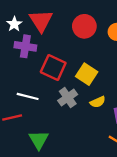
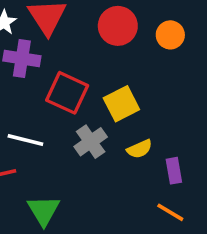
yellow square: (87, 74) -> (121, 104), turned 30

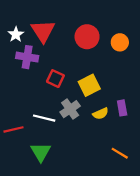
red square: (67, 93) -> (55, 79), size x0.7
white line: (25, 140) -> (44, 118), moved
purple rectangle: (174, 171) -> (122, 108), moved

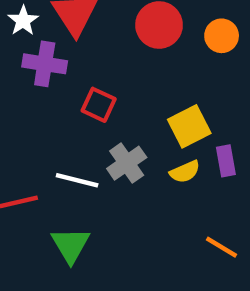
yellow square: (89, 85) -> (189, 126), moved

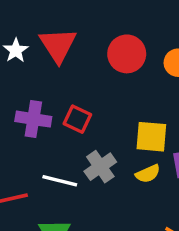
purple cross: (45, 64) -> (33, 119), moved
yellow square: (189, 126) -> (151, 137), turned 32

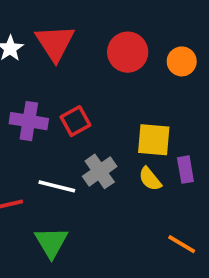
red square: (77, 119) -> (75, 121), turned 36
yellow semicircle: (148, 174) -> (150, 179), turned 75

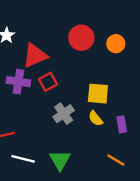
red triangle: (55, 43) -> (35, 56), moved, turned 40
purple rectangle: (185, 170) -> (122, 124), moved
white line: (57, 186) -> (23, 159), moved
green triangle: (51, 242) -> (60, 160), moved

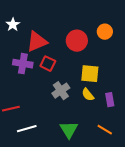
red circle: (81, 38) -> (77, 41), moved
red square: (48, 82) -> (48, 64), turned -35
white line: (23, 159) -> (27, 129), turned -30
green triangle: (60, 160) -> (69, 130), moved

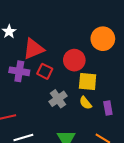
orange circle: (105, 32) -> (103, 39), size x1.5
red circle: (77, 41) -> (74, 60), moved

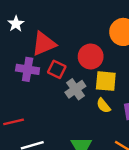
gray cross: (58, 99) -> (75, 89), moved

